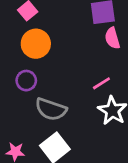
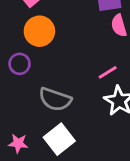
purple circle: (26, 81) -> (20, 64), moved

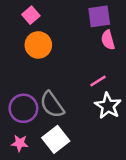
purple circle: (20, 64) -> (23, 108), moved, size x1.5
gray semicircle: (55, 99) -> (52, 105), turned 36

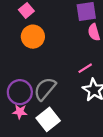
gray semicircle: (52, 105) -> (45, 89), turned 75
pink star: (20, 143) -> (20, 112), moved

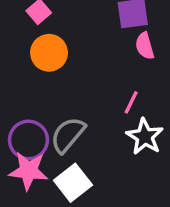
pink line: (85, 68) -> (131, 102), turned -32
pink star: (20, 112) -> (28, 171), size x1.6

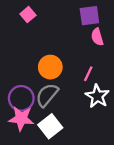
orange circle: (49, 53) -> (50, 67), moved

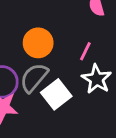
white square: (50, 126) -> (56, 94), moved

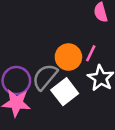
orange circle: (38, 43) -> (68, 57), moved

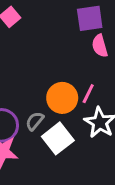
gray semicircle: (45, 77) -> (35, 121), size x0.6

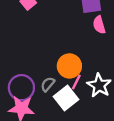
pink line: (88, 94) -> (76, 82), moved

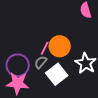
pink line: (76, 82) -> (45, 48), moved

